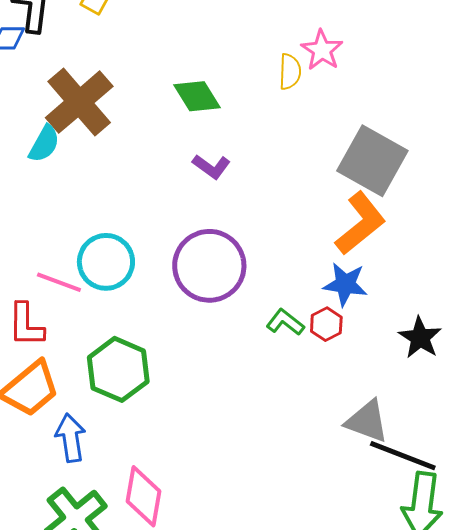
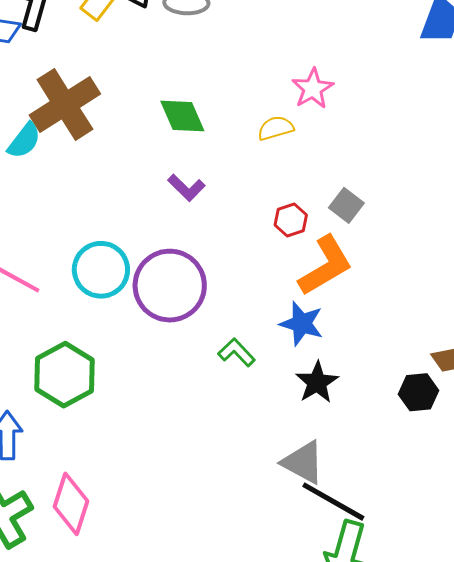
yellow semicircle: (290, 72) -> (276, 128), moved, turned -117
gray square: (372, 161) -> (346, 205), size x0.5
cyan circle: (106, 262) -> (101, 270), moved
red hexagon: (326, 324) -> (291, 220), moved
black star: (420, 338) -> (317, 382), moved

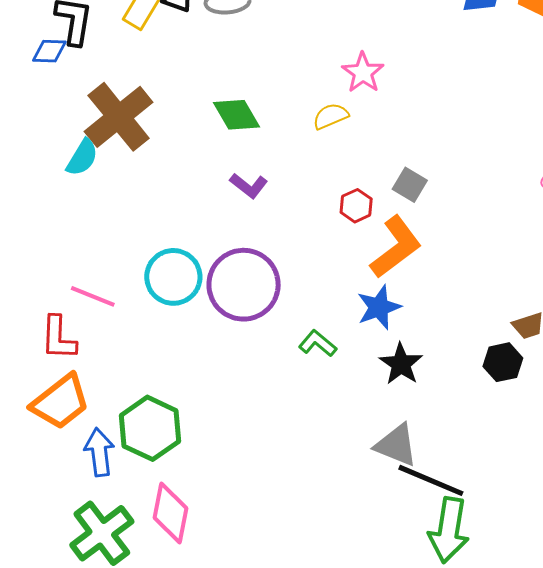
blue star: (302, 324) -> (379, 307), turned -30
green hexagon: (65, 375) -> (150, 428), moved

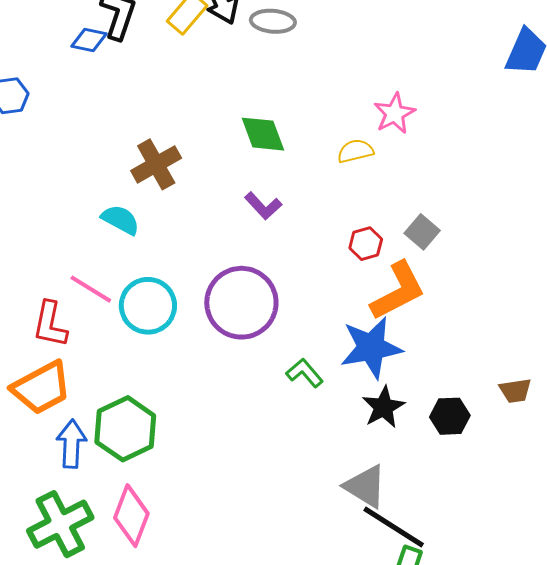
brown cross: (119, 117) -> (156, 164), moved, size x0.7
cyan semicircle: (82, 157) -> (121, 220), moved, turned -102
cyan circle: (173, 277) -> (148, 306), moved
blue star: (379, 307) -> (371, 348), size x1.4
black hexagon: (503, 362) -> (450, 416), moved

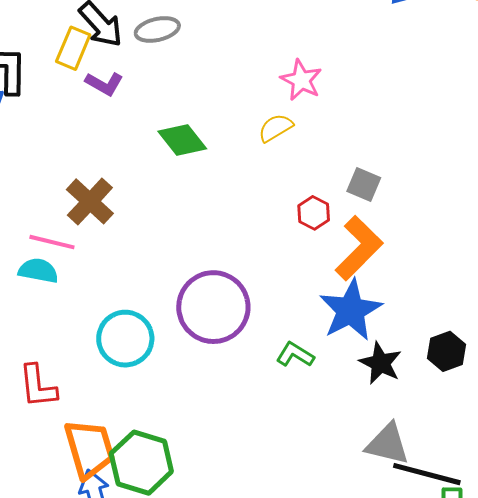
purple L-shape: (263, 206) -> (104, 84), moved
cyan semicircle: (121, 220) -> (38, 271), moved
pink line: (91, 289) -> (52, 242), moved
orange trapezoid: (41, 388) -> (89, 449), moved, turned -60

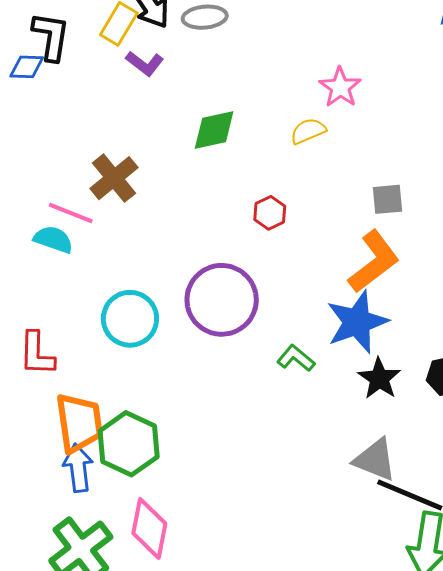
green diamond: (182, 140) -> (214, 130), turned -72
gray square: (364, 184) -> (388, 199), turned -36
red hexagon: (314, 213) -> (270, 213), moved

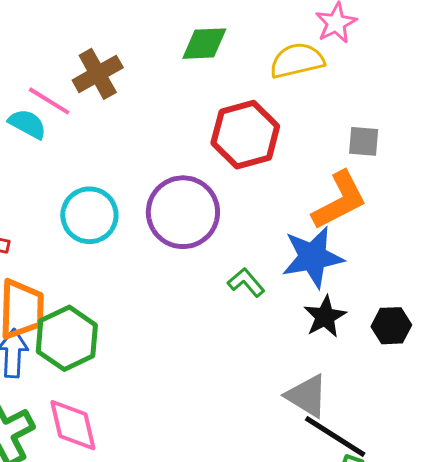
yellow semicircle: (308, 131) -> (297, 61), size x1.5
red hexagon: (270, 213) -> (245, 135), size x2.0
pink diamond: (149, 528) -> (73, 425), turned -34

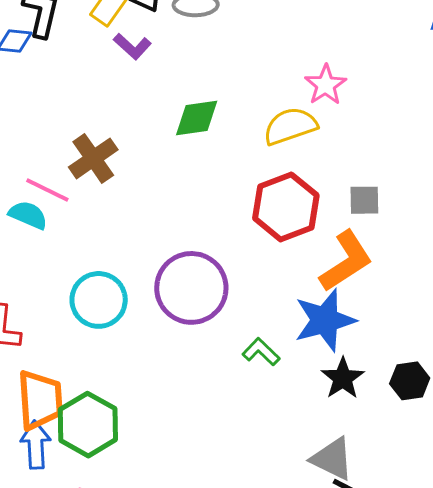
red hexagon: (245, 135) -> (286, 207), moved

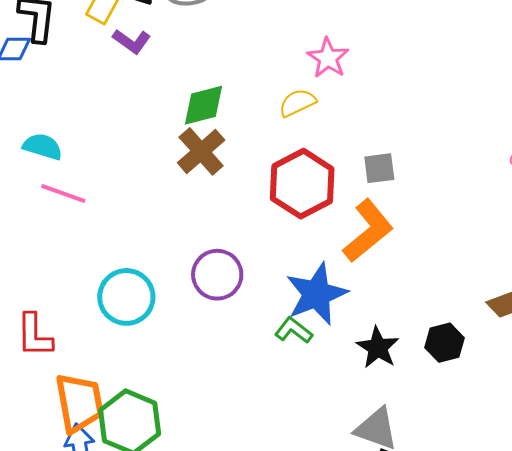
yellow semicircle: (290, 126) -> (297, 103), size x0.7
brown cross: (93, 158) -> (201, 151), moved
cyan semicircle: (28, 215) -> (43, 147), moved
purple circle: (191, 288) -> (217, 275), size x0.7
blue star: (325, 320) -> (317, 294), moved

